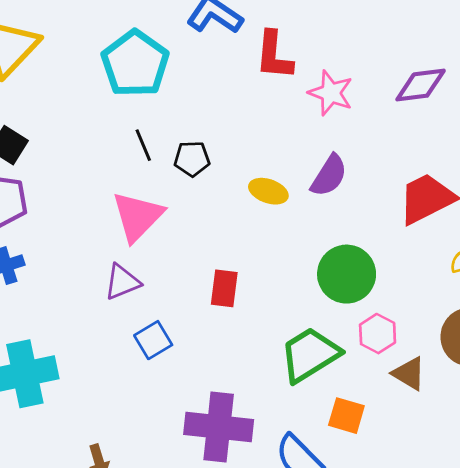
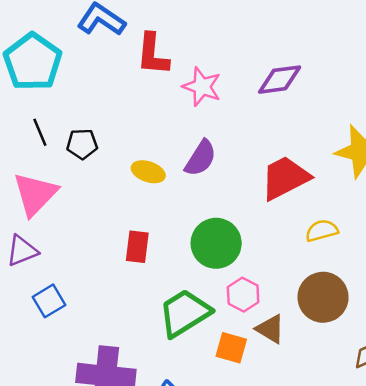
red rectangle: (224, 288) -> (137, 247), moved
orange square: (346, 416) -> (231, 348), moved

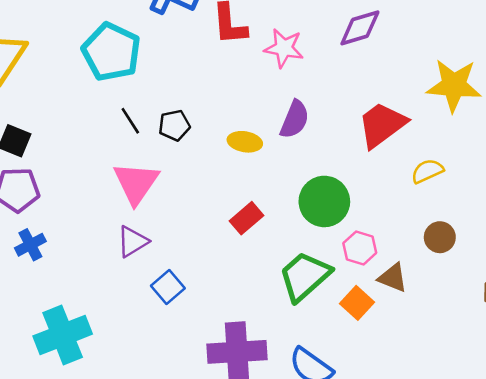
red rectangle: (137, 247) -> (246, 218), turned 52
brown circle: (323, 297) -> (440, 237), size x0.6
orange square: (231, 348) -> (357, 303), turned 36

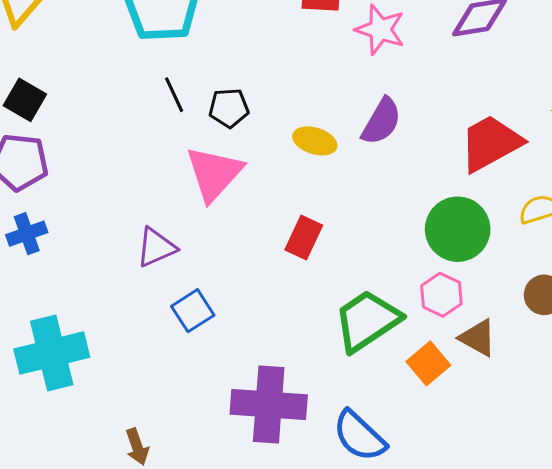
pink triangle: (136, 183) -> (214, 173), moved
green circle: (324, 201) -> (458, 229), moved
red rectangle: (246, 218) -> (304, 238), turned -32

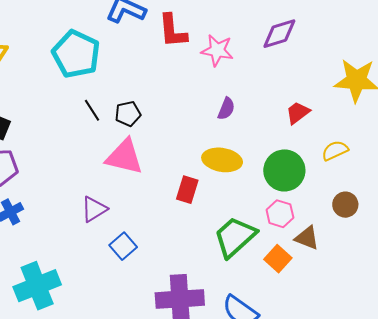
purple semicircle: (381, 121) -> (226, 109), size x0.7
yellow ellipse: (315, 141) -> (222, 160), moved, size x1.4
red trapezoid: (491, 143) -> (298, 113), size x0.6
pink triangle: (214, 173) -> (124, 157), turned -51

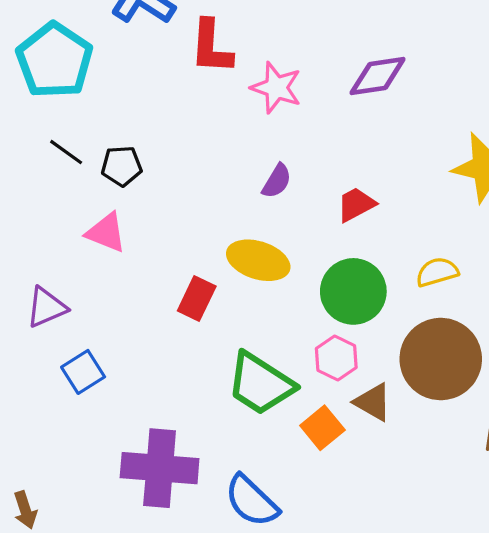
black line: (92, 110) -> (66, 152), turned -30
red trapezoid: (298, 113) -> (356, 204), moved
pink triangle: (124, 157) -> (106, 233), size x0.7
brown circle: (345, 205) -> (441, 359), size x2.0
green trapezoid: (235, 237) -> (260, 384), turned -114

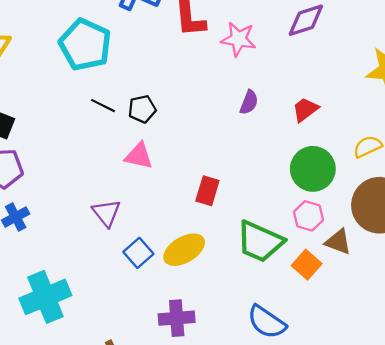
yellow ellipse: (258, 260) -> (184, 250), moved, turned -39
purple triangle: (46, 307) -> (106, 213), turned -36
purple cross: (160, 468) -> (177, 318), moved, size x0.7

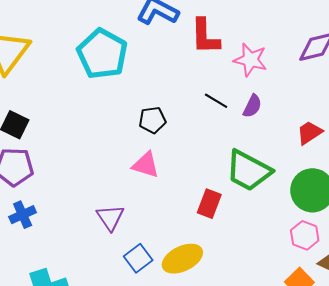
purple semicircle: (249, 102) -> (252, 106), moved
black line: (103, 106) -> (216, 101), moved
green trapezoid: (260, 242) -> (248, 171), moved

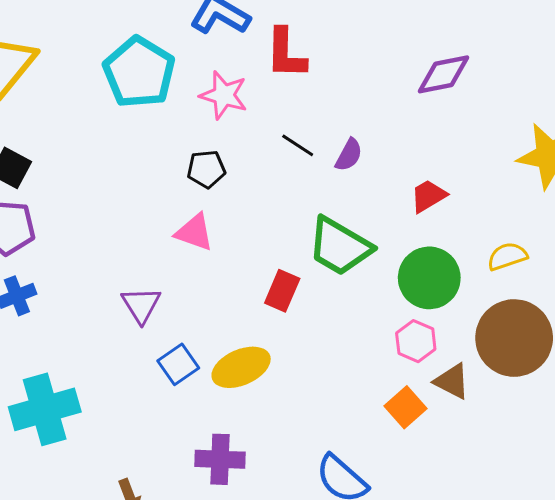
pink star: (250, 60) -> (224, 95), moved

